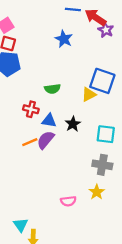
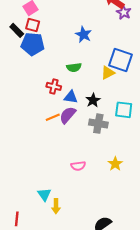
blue star: (64, 39) -> (83, 35), moved
gray cross: (102, 165) -> (98, 124), moved
pink semicircle: (68, 201) -> (78, 166), moved

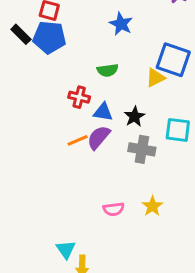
black rectangle: (17, 30) -> (21, 34), moved
yellow star: (115, 164) -> (152, 206), moved

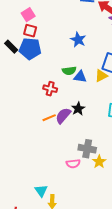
blue triangle: (103, 112) -> (80, 77), moved
black star: (134, 117) -> (78, 109), moved
gray cross: (142, 149) -> (87, 149), moved

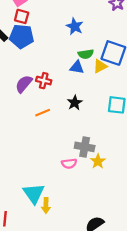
green semicircle: (69, 71) -> (86, 54), moved
purple semicircle: (63, 116) -> (24, 84), moved
cyan triangle: (41, 191) -> (34, 193), size x1.5

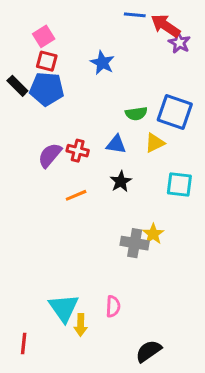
blue star: (75, 26) -> (102, 63), moved
yellow triangle: (100, 66) -> (155, 143), moved
blue triangle: (77, 67) -> (116, 144), moved
yellow star: (98, 161) -> (153, 234), moved
pink semicircle: (69, 164) -> (113, 306), moved, turned -80

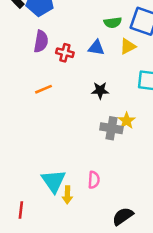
purple semicircle: (50, 155) -> (41, 41), moved, turned 150
black star: (121, 181) -> (100, 90), moved, turned 30
orange line: (76, 195) -> (43, 89), moved

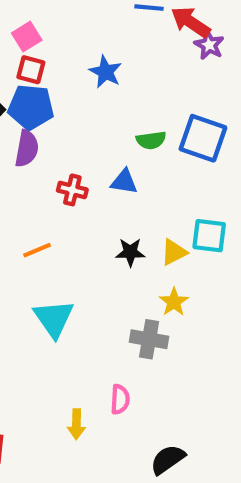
purple semicircle: (41, 41) -> (27, 149), moved
yellow triangle: (128, 46) -> (174, 252), moved
gray cross: (111, 128) -> (149, 339), moved
cyan triangle: (54, 181) -> (54, 319), moved

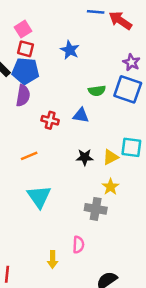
purple star: (209, 45) -> (131, 62), moved

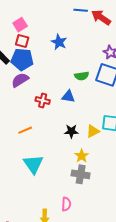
purple semicircle: (23, 96) -> (20, 80), turned -132
yellow star: (110, 187) -> (82, 156), moved

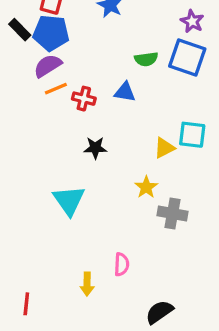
orange line: (25, 130) -> (56, 89), moved
black star: (71, 131) -> (95, 148), moved
gray cross: (81, 174) -> (172, 213), moved

